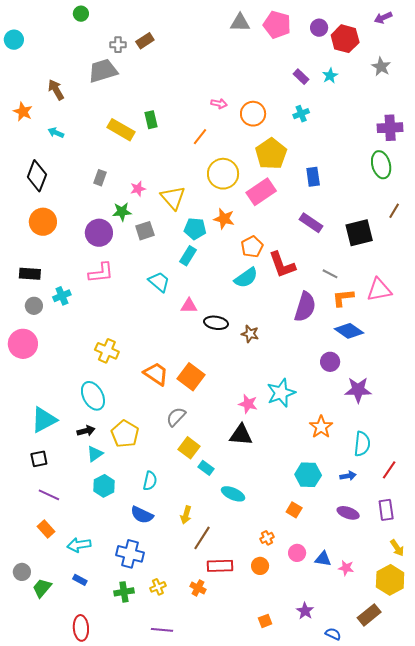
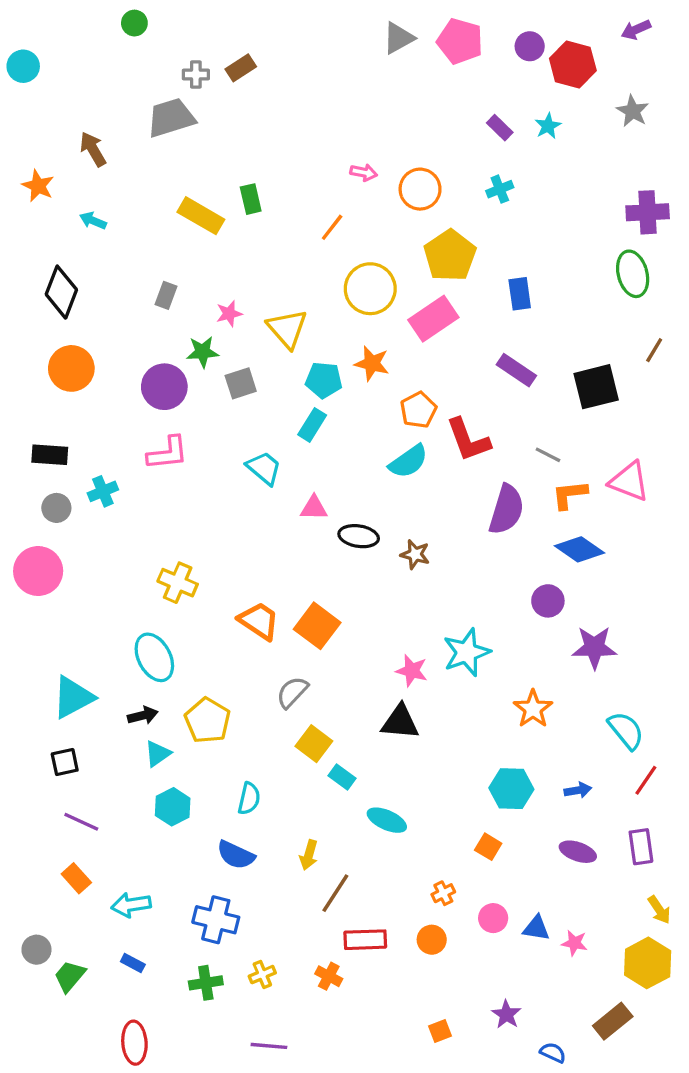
gray triangle: (240, 23) -> (398, 38), turned -30
pink triangle: (379, 290) -> (629, 481), turned 32
cyan semicircle: (362, 444) -> (626, 730), moved, turned -45

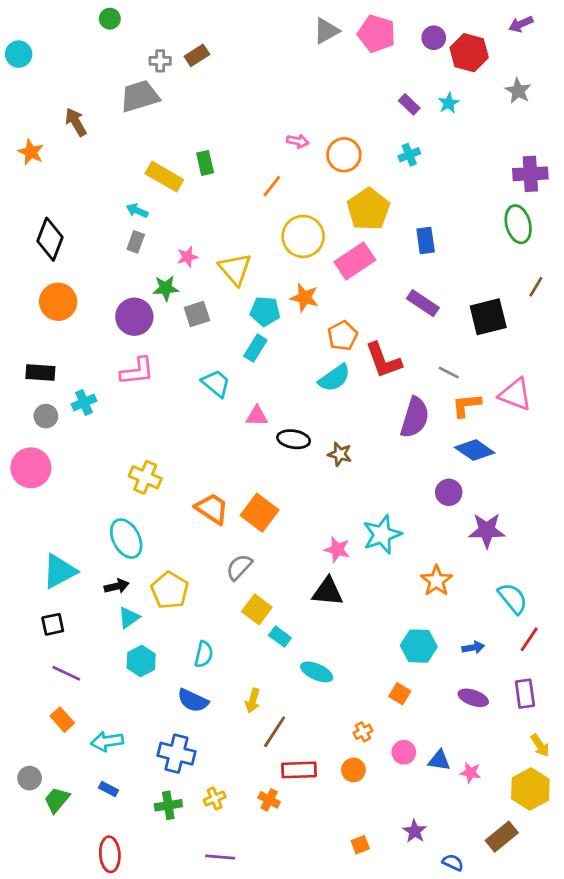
cyan arrow: (93, 221) -> (137, 211), moved

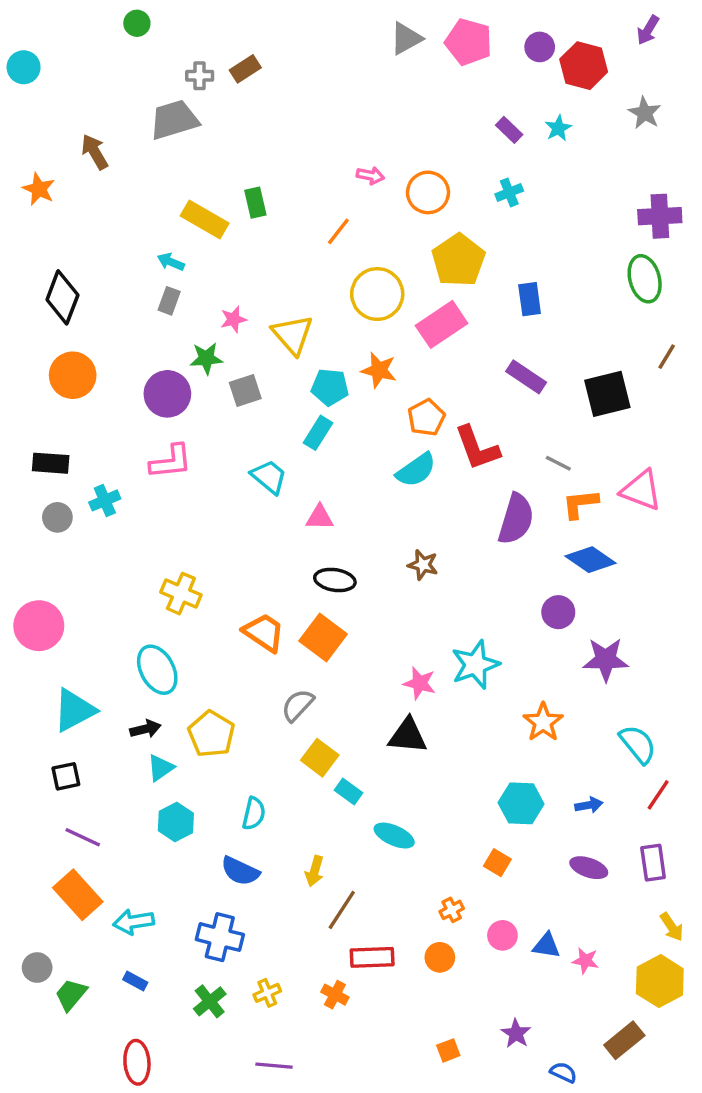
purple arrow: (521, 24) -> (648, 30), turned -35
black ellipse: (294, 439) -> (335, 580), moved
pink circle: (31, 468) -> (39, 626), moved
orange rectangle: (62, 720) -> (78, 895), size x1.6
green cross: (168, 805) -> (210, 1001), turned -30

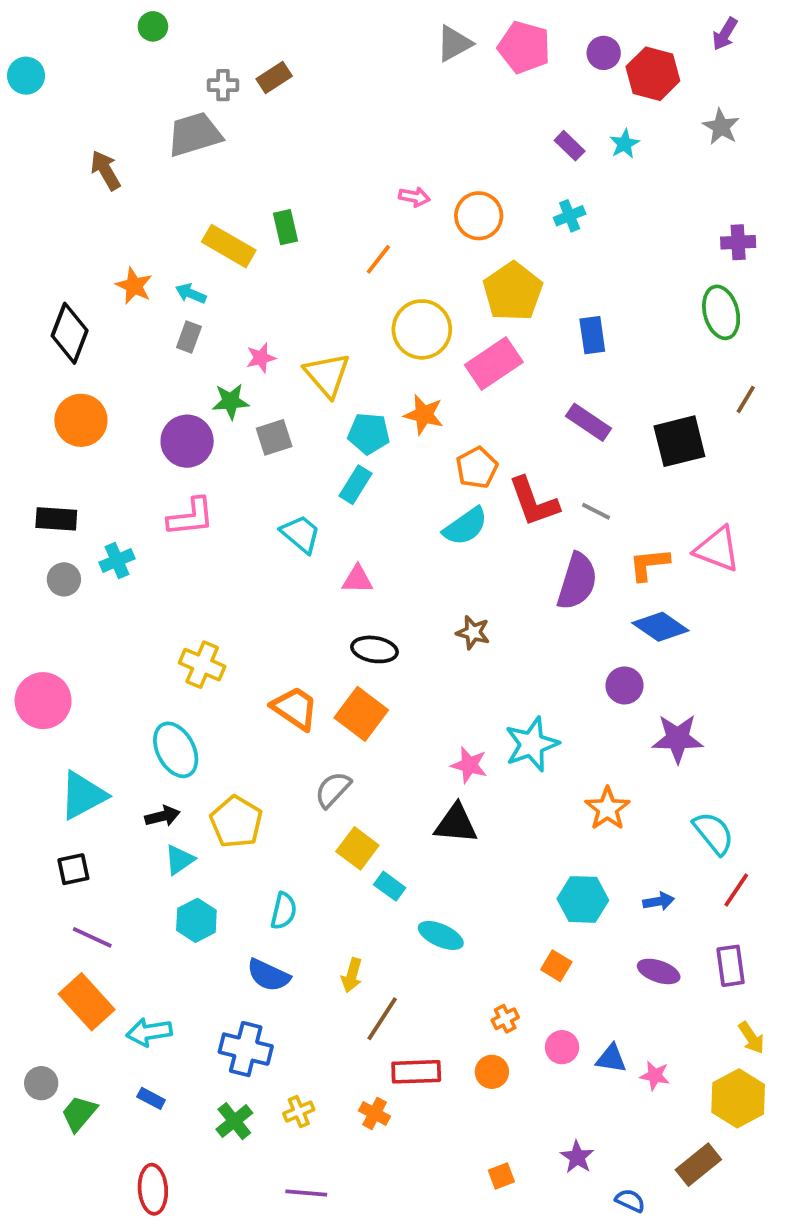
orange star: (39, 189) -> (134, 286), moved
purple cross: (660, 216) -> (738, 242), size x0.7
gray line: (558, 463) -> (596, 511), moved

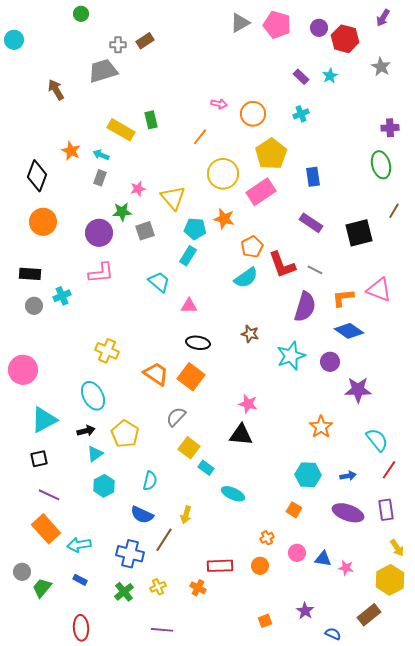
cyan star: (532, 744) -> (291, 356), moved
purple ellipse: (659, 971) -> (348, 513), size x1.4
brown line: (382, 1019) -> (164, 540), moved

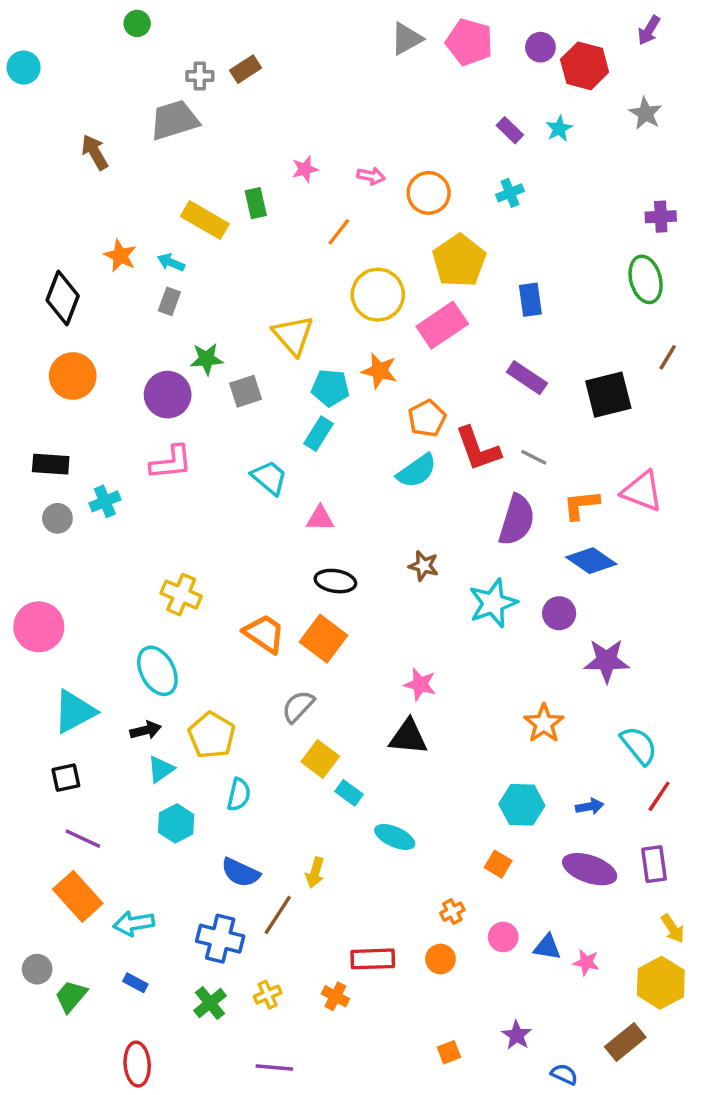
pink star: (138, 189) -> (305, 169), moved
cyan semicircle: (150, 481) -> (239, 795), moved

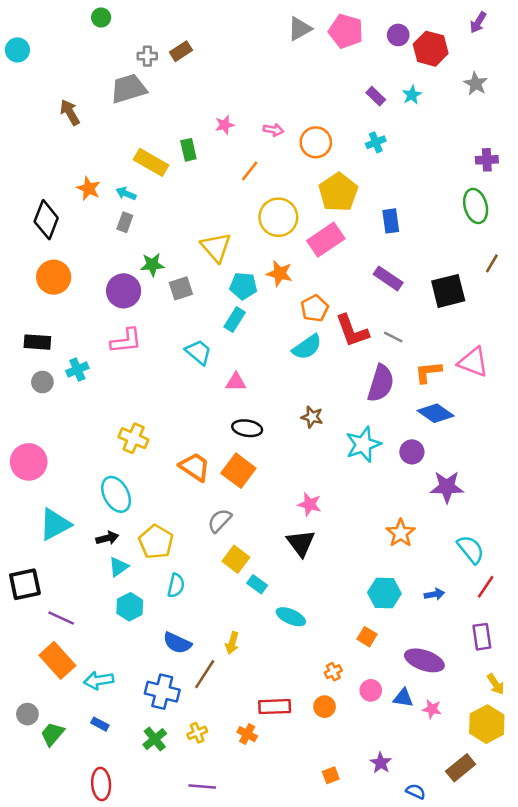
black triangle: (408, 737) -> (301, 543), turned 48
black square: (66, 778) -> (25, 584), moved, size x1.5
purple ellipse: (590, 869) -> (424, 660), moved

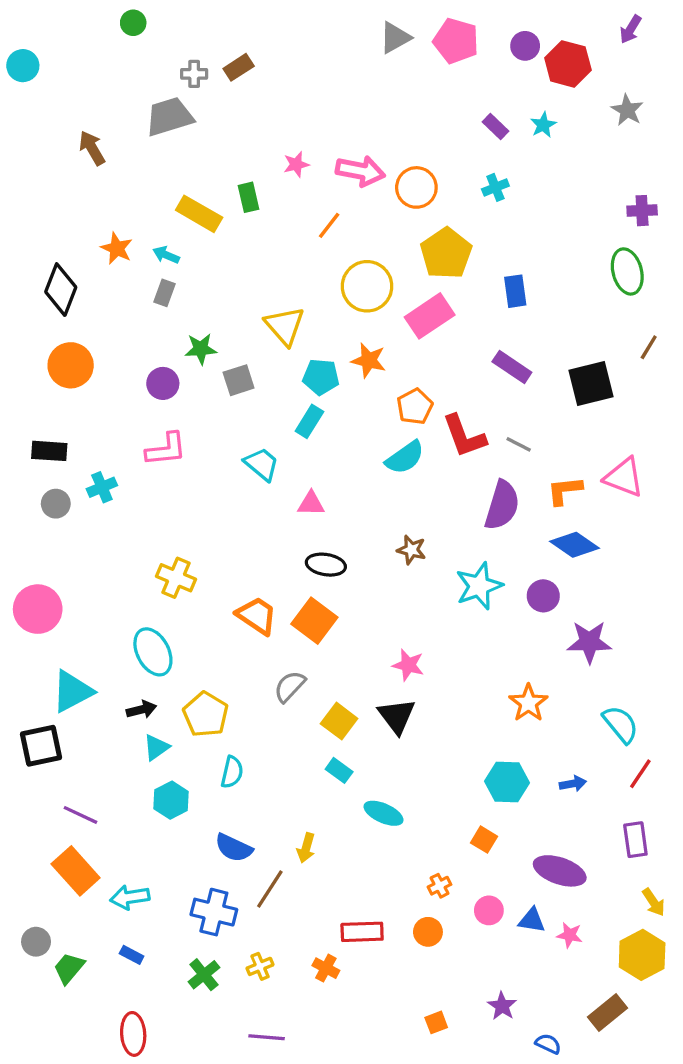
pink arrow: (273, 130) -> (360, 171), size x1.8
purple circle: (124, 291) -> (163, 383), size x0.7
yellow square: (236, 559) -> (339, 721), moved
black square: (25, 584) -> (41, 746), moved

